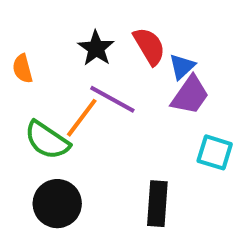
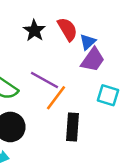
purple line: (112, 99) -> (45, 80), moved
orange line: (82, 118) -> (56, 98), moved

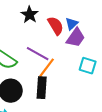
red semicircle: (67, 29) -> (56, 26), moved
black rectangle: (72, 127) -> (42, 88), moved

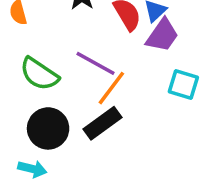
black rectangle: (42, 88) -> (103, 123), turned 50

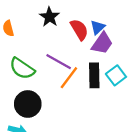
cyan square: (183, 85) -> (116, 75), turned 36
black rectangle: (103, 123) -> (94, 75), moved, turned -55

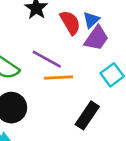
black rectangle: (94, 75) -> (87, 115), moved, turned 35
orange line: (69, 78) -> (58, 77), turned 50

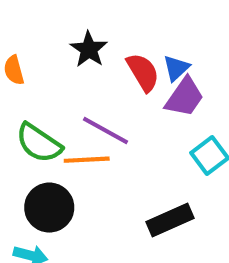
orange line: (58, 77) -> (87, 160), moved
black rectangle: (87, 115) -> (170, 220), turned 32

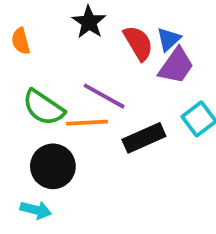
black rectangle: (170, 220) -> (144, 138), moved

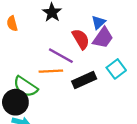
red semicircle: (138, 43) -> (81, 39), moved
green semicircle: (43, 107) -> (25, 87), moved
black circle: (53, 166) -> (15, 102), moved

